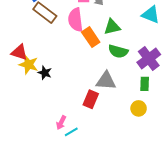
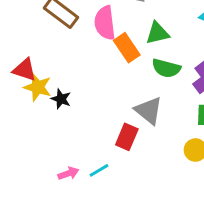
gray triangle: (106, 81) -> (149, 111), turned 35
pink arrow: (61, 123) -> (68, 173), moved, turned -136
cyan line: (71, 132) -> (99, 170), moved

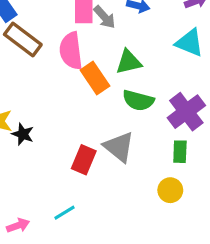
red rectangle: (127, 137) -> (84, 160), moved
pink arrow: (68, 173) -> (18, 225), moved

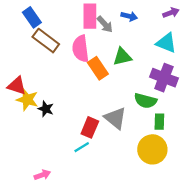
green semicircle: (138, 100) -> (145, 101), moved
purple cross: (186, 112) -> (164, 78), moved, turned -32
yellow circle: (170, 190) -> (152, 149), size x1.6
cyan line: (64, 213) -> (82, 147), moved

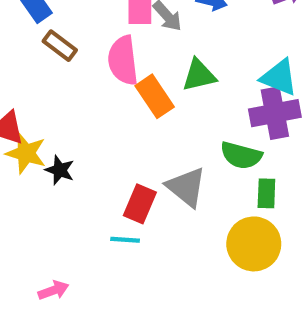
brown rectangle: (46, 41) -> (60, 46), size x0.7
cyan triangle: (166, 43) -> (279, 77), moved
purple cross: (164, 78) -> (275, 113), turned -32
cyan line: (82, 147) -> (125, 240), turned 35

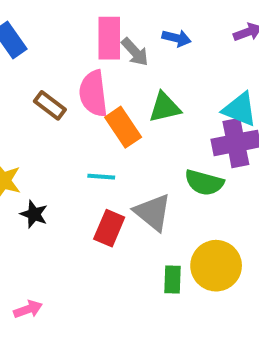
brown rectangle: (60, 46) -> (50, 105), moved
black star: (60, 170) -> (34, 214), moved
green rectangle: (266, 193) -> (173, 280), moved
cyan line: (125, 240) -> (101, 177), moved

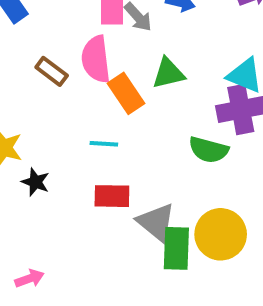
gray triangle: (153, 212) -> (156, 222), moved
red rectangle: (109, 228) -> (112, 196), turned 68
green rectangle: (173, 280) -> (176, 248), size x1.5

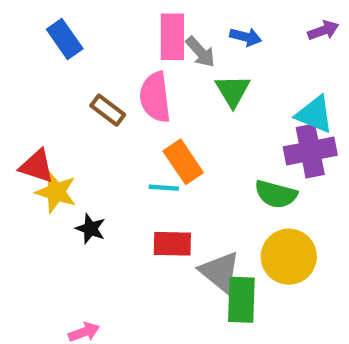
green triangle: (168, 73) -> (233, 91), moved, turned -48
orange rectangle: (126, 93) -> (183, 162), moved
yellow circle: (221, 234) -> (289, 257), moved

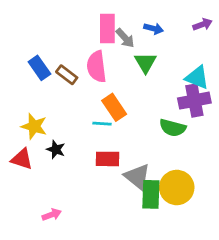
blue rectangle: (65, 39) -> (39, 68), moved
red triangle: (37, 166) -> (22, 159), moved
yellow circle: (289, 257) -> (177, 188), moved

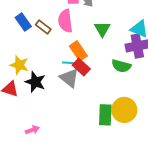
green triangle: (145, 62) -> (102, 29), moved
black star: (56, 149) -> (35, 82), size x1.5
red rectangle: (107, 159) -> (81, 67), moved, turned 42
gray triangle: (137, 177) -> (69, 78), moved

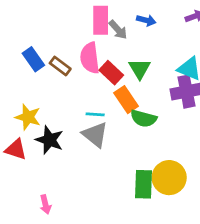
orange rectangle: (78, 51) -> (126, 100), moved
green semicircle: (121, 66) -> (144, 118), moved
red rectangle: (81, 67) -> (111, 73), moved
pink arrow: (32, 130) -> (45, 204), turned 96

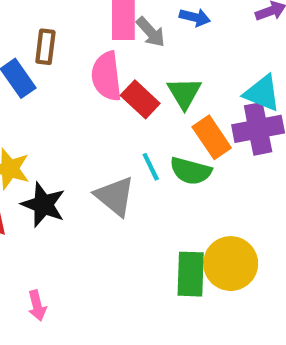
brown rectangle: (60, 66) -> (45, 47), moved, turned 60
orange rectangle: (126, 100) -> (212, 137), moved
cyan line: (95, 114) -> (151, 167), moved, turned 60

